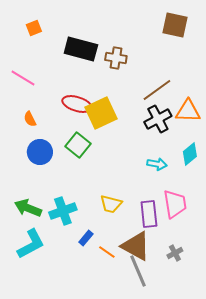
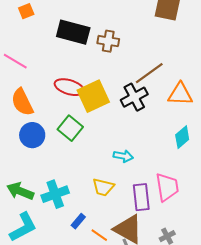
orange semicircle: (30, 119) -> (22, 102), size x1.8
black cross: (158, 119) -> (134, 97), moved
cyan arrow: (157, 164) -> (123, 156), moved

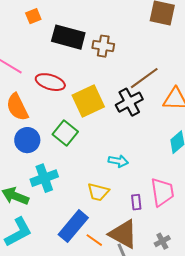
orange square: (26, 11) -> (33, 16), moved
red ellipse: (69, 87) -> (50, 82), moved
cyan cross: (55, 194) -> (44, 178), moved
purple rectangle: (141, 197) -> (136, 202), size x0.6
blue rectangle: (78, 221) -> (73, 226), size x2.0

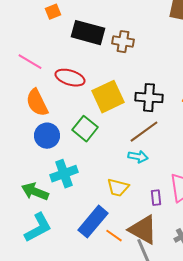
brown line: (144, 78) -> (144, 132), moved
black cross: (129, 102) -> (149, 98), turned 32

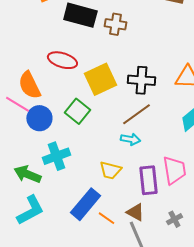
pink line: (30, 62) -> (17, 104), moved
purple rectangle: (156, 198) -> (148, 180), size x1.8
brown triangle: (143, 230) -> (135, 212), size x0.6

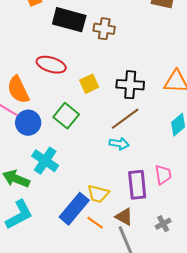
yellow square: (100, 79) -> (89, 84), size x0.6
cyan cross: (56, 156) -> (45, 161), turned -36
yellow trapezoid: (110, 170) -> (98, 194), moved
pink trapezoid: (174, 170) -> (163, 175), size x0.7

